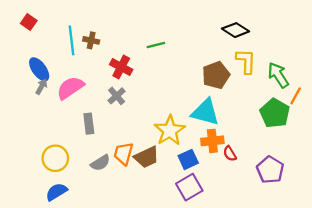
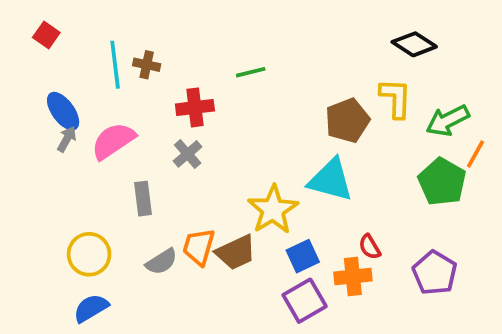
black diamond: (236, 30) -> (414, 44), moved
red cross: (121, 67) -> (195, 107), turned -35
green arrow: (278, 75) -> (448, 120), turned -84
orange cross: (212, 141) -> (353, 277), moved

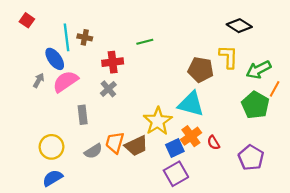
blue ellipse: (63, 111) -> (55, 59), moved
brown pentagon: (347, 120) -> (201, 70), turned 30
orange cross: (353, 277) -> (191, 136), moved, turned -30

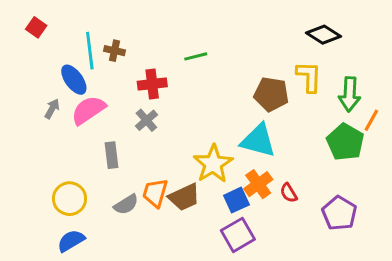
green arrow: (259, 70) -> (350, 94), turned -60

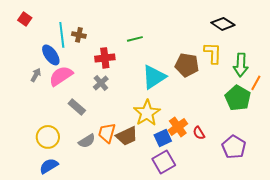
cyan triangle: (258, 141) -> (154, 77), moved, turned -48
gray rectangle: (112, 155) -> (77, 107), turned -42

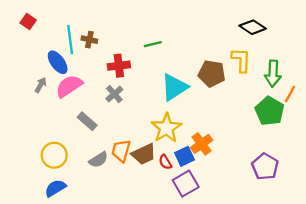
red semicircle: (199, 133) -> (165, 162), moved

